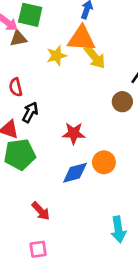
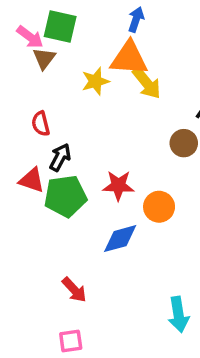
brown triangle: (18, 38) -> (44, 58), turned -42
green pentagon: (20, 154) -> (65, 196), moved
orange circle: (104, 162) -> (159, 207), moved

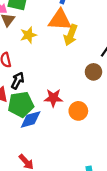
yellow star: (95, 81) -> (28, 35), moved
yellow arrow: (147, 83) -> (71, 35), turned 60
blue diamond: (120, 239) -> (31, 120), moved

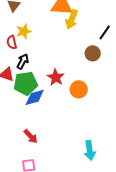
yellow star: (28, 35) -> (24, 31), moved
red star: (53, 98) -> (56, 77), turned 30

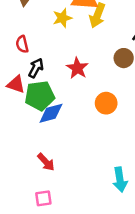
yellow star: (24, 31) -> (62, 18), moved
red star: (56, 77) -> (77, 68), moved

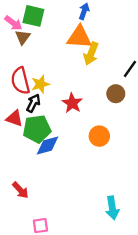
yellow star: (62, 18) -> (40, 84), moved
red semicircle: (22, 44) -> (20, 81), size x1.6
red arrow: (46, 162) -> (20, 190), moved

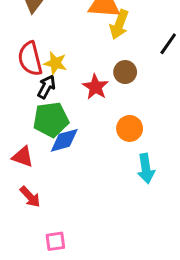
yellow star: (40, 84) -> (55, 63), turned 30
brown circle: (116, 94) -> (125, 72), moved
red triangle: (15, 118) -> (23, 157), moved
cyan arrow: (112, 208) -> (146, 169), moved

